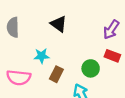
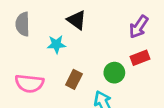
cyan star: (41, 56) -> (56, 44), moved
red rectangle: (112, 56) -> (140, 58), turned -42

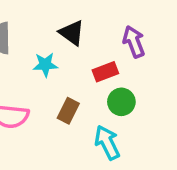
purple arrow: (139, 27) -> (134, 42), moved, turned 125
red rectangle: (140, 58) -> (105, 72), moved

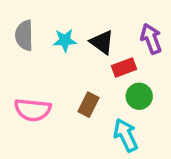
black triangle: (72, 33) -> (102, 42), moved
cyan star: (45, 65) -> (65, 40), moved

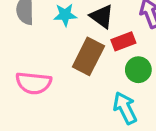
brown rectangle: (88, 105) -> (88, 56), moved, size x1.5

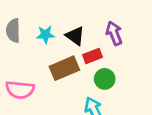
brown rectangle: (88, 56) -> (64, 68), turned 40

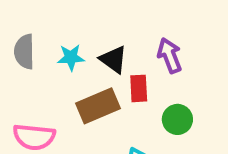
red rectangle: (93, 56) -> (139, 88), turned -72
green circle: (105, 79) -> (177, 119), moved

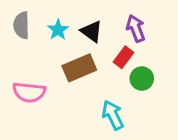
cyan star: (71, 57) -> (58, 30), turned -30
red rectangle: (139, 88) -> (123, 57), moved, turned 40

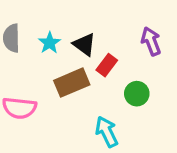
purple arrow: (136, 28) -> (151, 41), moved
red rectangle: (123, 57) -> (107, 65), moved

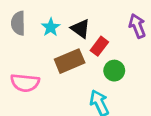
green circle: (137, 94) -> (114, 71), moved

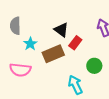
cyan star: (51, 27) -> (30, 44), moved
green circle: (114, 71) -> (94, 66), moved

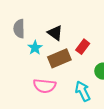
black triangle: (61, 30) -> (55, 33), moved
pink semicircle: (20, 70) -> (45, 86), moved

